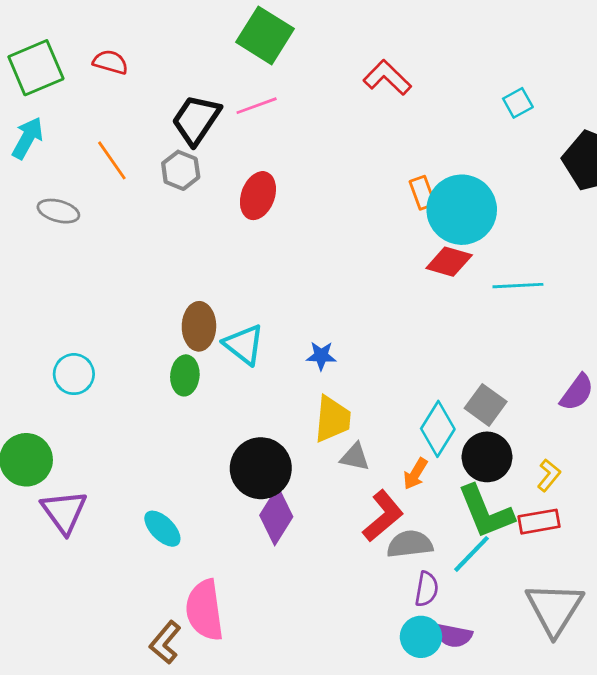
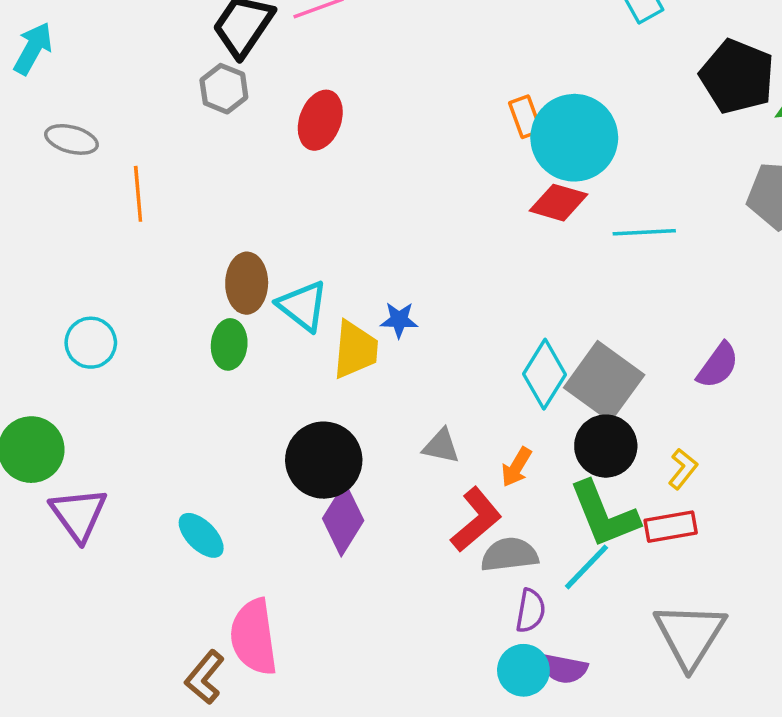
orange line: (112, 160) -> (138, 194), moved, turned 30
gray square: (486, 405) -> (604, 381), size x1.5
yellow trapezoid: (332, 419) -> (355, 350), moved
cyan diamond: (438, 429) -> (544, 374), moved

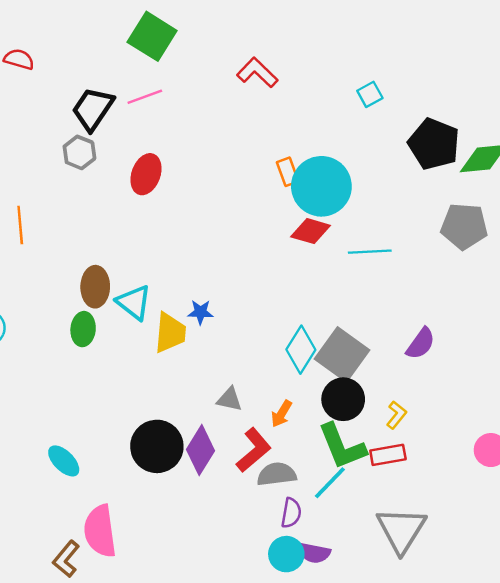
black circle: (324, 460) -> (157, 446), moved
purple diamond: (343, 520) -> (200, 450), moved

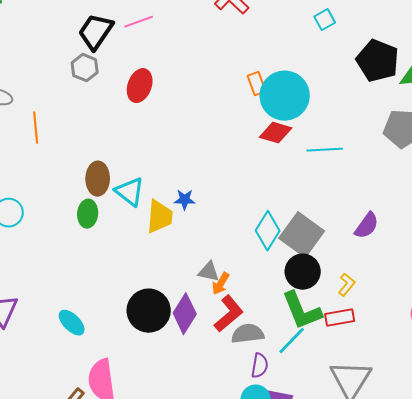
orange arrow: (281, 414) -> (221, 284), moved

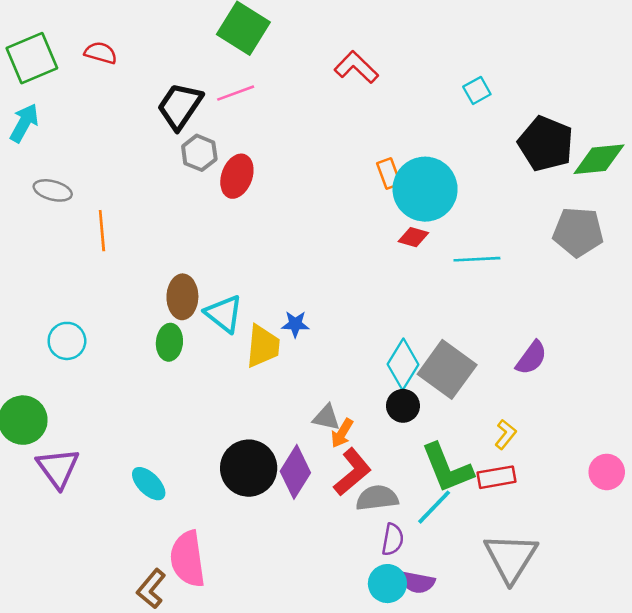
gray hexagon: (85, 68) -> (199, 153), moved
red diamond: (276, 133) -> (413, 237), size x0.7
black circle: (303, 272) -> (403, 406), moved, size x0.7

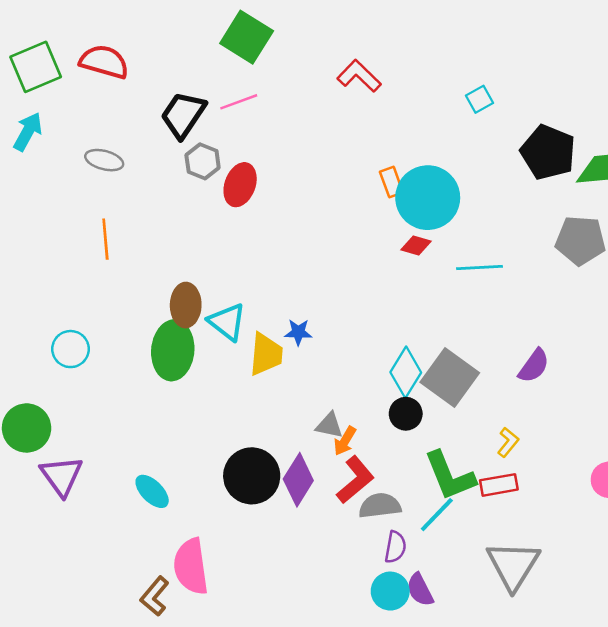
red semicircle: (101, 53) -> (104, 62), size x1.5
gray ellipse: (53, 190) -> (104, 160), moved
green ellipse: (169, 342) -> (173, 350), size x1.6
purple semicircle: (417, 582) -> (420, 590), turned 52

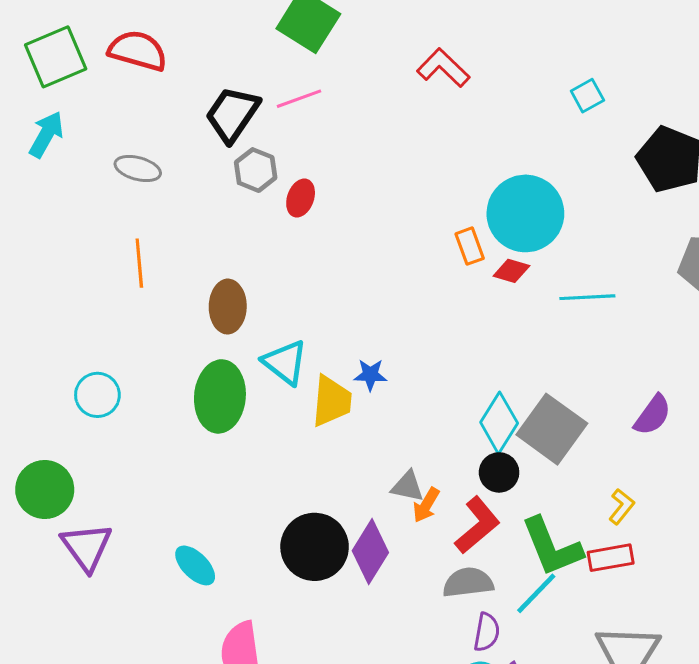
orange rectangle: (391, 182) -> (470, 246), moved
red ellipse: (240, 185) -> (301, 198), size x0.7
brown ellipse: (186, 305) -> (228, 307), moved
red L-shape: (355, 480) -> (477, 525), moved

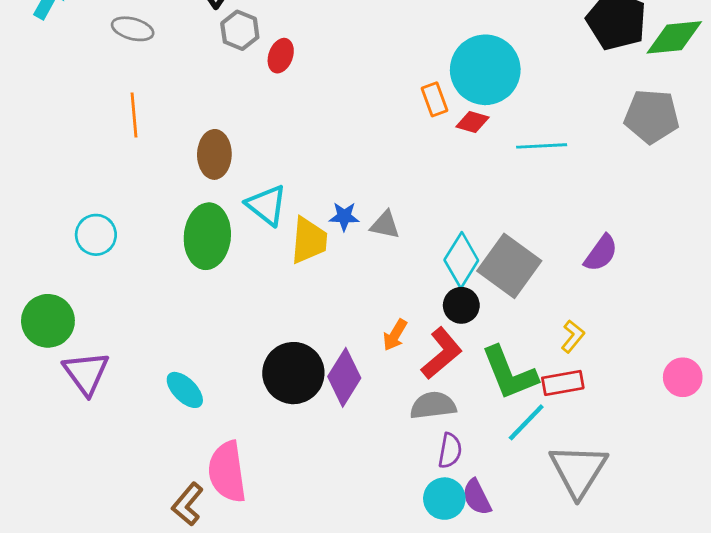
gray triangle: (408, 486) -> (385, 225), moved
cyan line: (536, 593) -> (526, 422), moved

